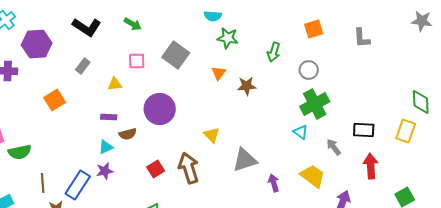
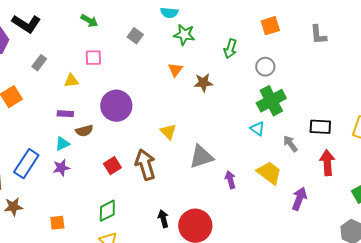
black L-shape: (87, 27) -> (26, 24), moved
gray square: (176, 55) -> (135, 36), moved, size x0.6
blue rectangle: (78, 185) -> (26, 164), moved

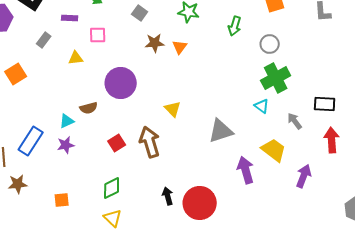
brown star: (203, 83) -> (155, 43), moved
purple rectangle: (65, 114) -> (70, 18), moved
gray triangle: (201, 157) -> (221, 131), moved
purple arrow: (230, 180) -> (246, 170), moved, size x1.5

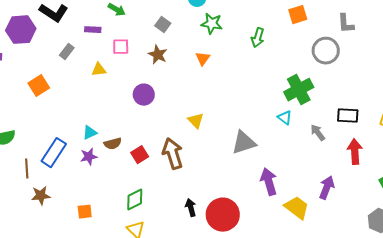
brown star: (155, 43) -> (158, 55), moved, turned 30
gray circle: (270, 44) -> (326, 51), moved, size x1.4
purple circle: (121, 83) -> (144, 95), size x0.7
brown semicircle: (89, 108) -> (113, 144), moved
yellow trapezoid: (274, 150) -> (297, 208), moved

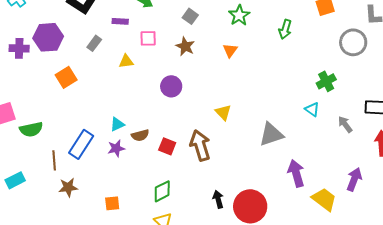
green star: (212, 24) -> (239, 15), turned 30
purple hexagon: (21, 30) -> (48, 37), moved
green cross: (299, 90) -> (326, 81), size x0.7
red square: (140, 155) -> (167, 146), turned -36

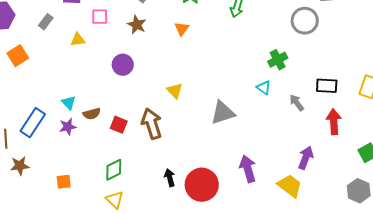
cyan triangle: (117, 124) -> (69, 103), turned -49
purple arrow: (296, 173) -> (248, 169), moved
yellow trapezoid: (324, 199) -> (290, 186), moved

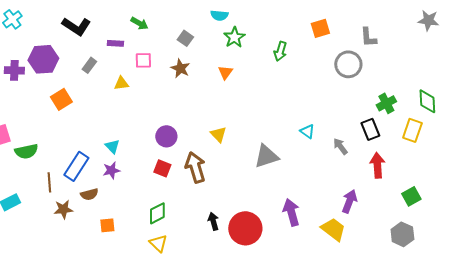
green cross: (278, 60) -> (386, 103), moved
purple circle: (123, 65) -> (166, 136), moved
black rectangle: (327, 86) -> (370, 129), turned 65
brown semicircle: (92, 114) -> (89, 194), moved

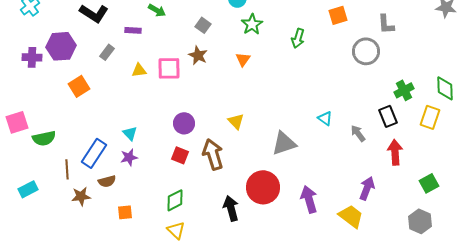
pink square: (143, 60) -> (169, 68), moved, size x1.4
black arrow: (213, 221) -> (231, 208), size x1.4
red circle: (245, 228) -> (263, 187), moved

